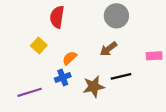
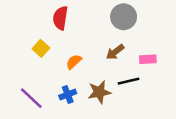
pink rectangle: (154, 56) -> (148, 59), moved
blue cross: (63, 77) -> (68, 94), moved
purple line: (30, 92) -> (31, 98), turned 60

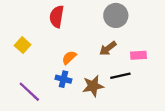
yellow square: (41, 48) -> (23, 45), moved
blue cross: (68, 94) -> (63, 79), moved, turned 35

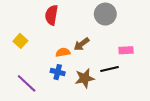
brown arrow: (108, 48) -> (82, 44), moved
orange semicircle: (69, 58) -> (63, 52), turned 32

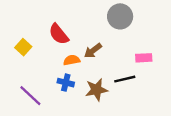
red semicircle: (51, 15) -> (59, 34), moved, turned -48

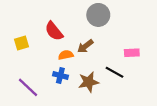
gray circle: (120, 16) -> (98, 15), moved
yellow square: (23, 47) -> (21, 43), turned 32
black line: (125, 79) -> (114, 72), turned 42

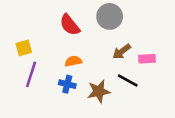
red semicircle: (54, 31) -> (70, 25), moved
brown arrow: (85, 46) -> (122, 52), moved
purple line: (28, 87) -> (31, 74), moved, turned 65

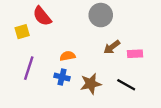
red semicircle: (70, 25) -> (42, 16), moved
yellow square: (24, 48) -> (22, 32), moved
black line: (128, 81) -> (126, 85), moved

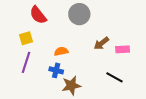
gray circle: (101, 15) -> (79, 14), moved
yellow square: (22, 32) -> (26, 38), moved
brown star: (91, 84) -> (71, 86), moved

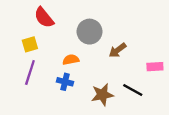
gray circle: (79, 14) -> (90, 32), moved
pink rectangle: (123, 49) -> (155, 67), moved
brown star: (71, 86) -> (102, 95), moved

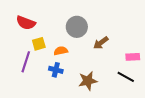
red semicircle: (44, 18) -> (26, 23), moved, turned -30
yellow square: (30, 44) -> (39, 44), moved
black line: (133, 90) -> (126, 77), moved

